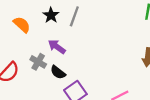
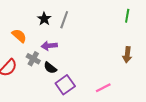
orange semicircle: (22, 25) -> (19, 36), moved
purple arrow: (57, 47) -> (49, 46), turned -42

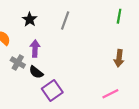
gray line: (64, 20) -> (65, 20), moved
purple arrow: (49, 46) -> (35, 48), turned 98
pink line: (103, 88) -> (110, 94), moved

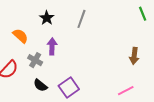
green line: (119, 16) -> (143, 14), moved, turned -32
black semicircle: (36, 72) -> (40, 85), moved

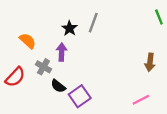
black star: (47, 18) -> (70, 28), moved
black semicircle: (40, 85) -> (58, 86), moved

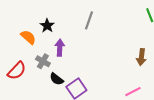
black star: (70, 28) -> (47, 26), moved

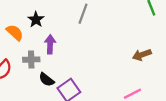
brown arrow: (141, 57) -> (142, 55), turned 63
gray cross: (43, 61) -> (31, 60), turned -32

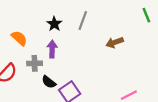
black star: (36, 20) -> (54, 24), moved
brown arrow: (142, 55) -> (115, 43), moved

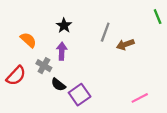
gray line: (83, 21) -> (105, 32), moved
gray cross: (35, 63) -> (44, 66), turned 32

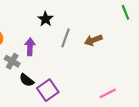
black star: (64, 26) -> (45, 19), moved
gray line: (105, 32) -> (65, 38), moved

